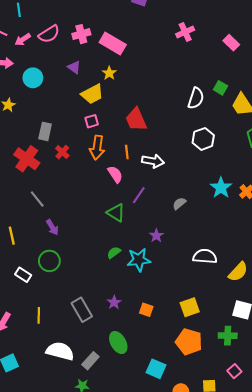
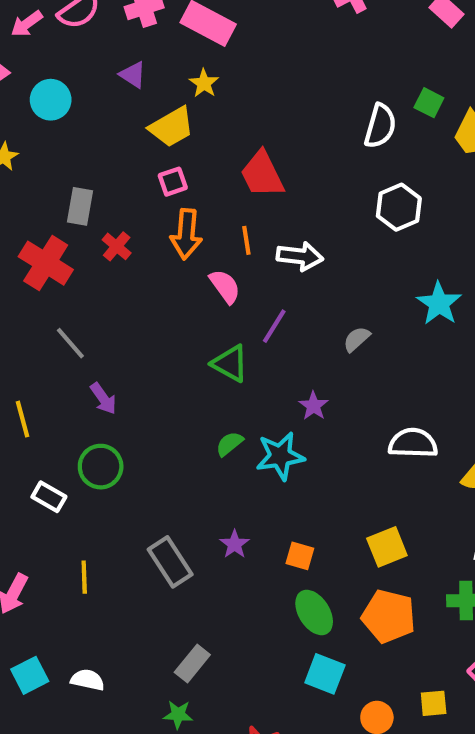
green ellipse: (118, 343) -> (314, 612), moved
white semicircle: (60, 351) -> (88, 680), moved, size x0.6

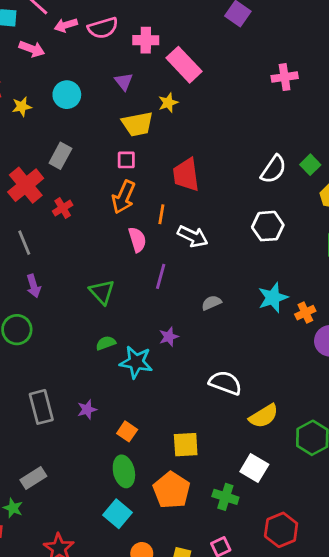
cyan circle: (51, 100) -> (67, 95), moved
red cross: (117, 246) -> (63, 208), moved
purple line: (274, 326) -> (161, 276), turned -35
green triangle: (230, 364) -> (102, 292), moved

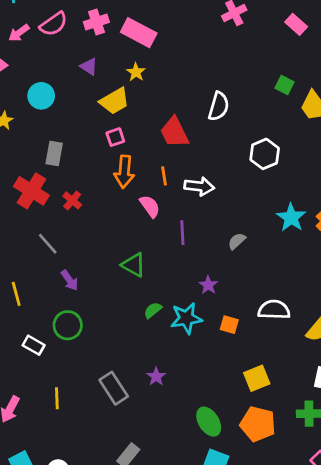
white semicircle: (274, 169) -> (219, 106), moved
orange square: (127, 431) -> (229, 325), moved

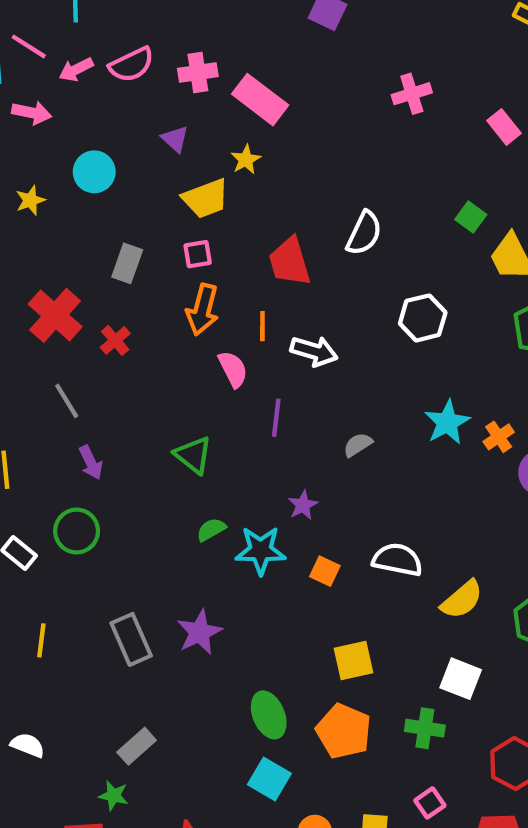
gray rectangle: (54, 153) -> (127, 263), moved
purple star: (156, 377) -> (199, 632), size x1.5

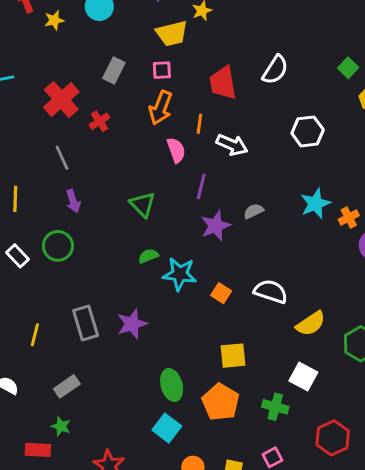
purple star: (303, 505) -> (216, 226), moved, size x1.5
yellow line: (41, 640) -> (35, 335), moved
gray rectangle: (137, 746) -> (67, 386), moved

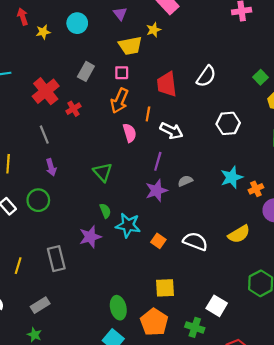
purple line: (201, 186) -> (158, 161), moved
green semicircle: (148, 256) -> (105, 211), turned 88
purple star: (132, 324) -> (90, 237), moved
yellow semicircle: (311, 324) -> (239, 234), moved

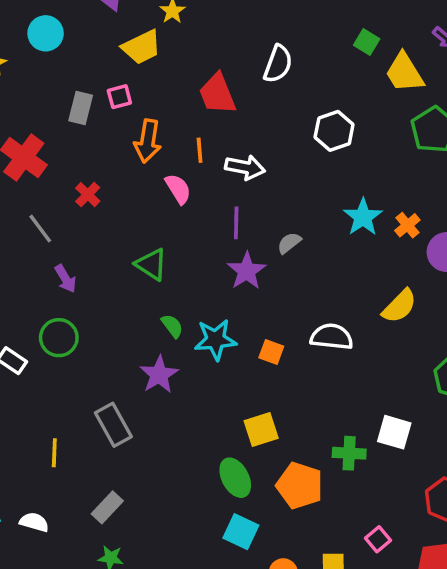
pink square: (122, 73) -> (119, 97), moved
red cross: (73, 109) -> (88, 195), moved
yellow square: (165, 288) -> (261, 430), moved
green cross: (195, 327) -> (349, 453), moved

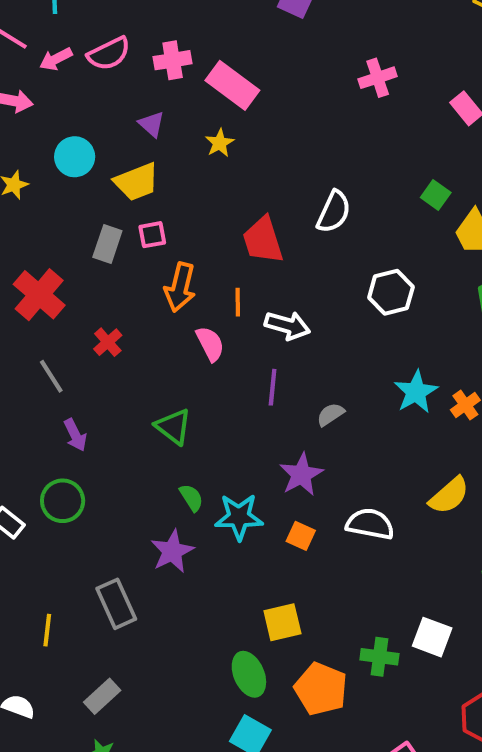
yellow trapezoid: (142, 47) -> (137, 182), moved
purple star: (247, 271) -> (301, 474), moved

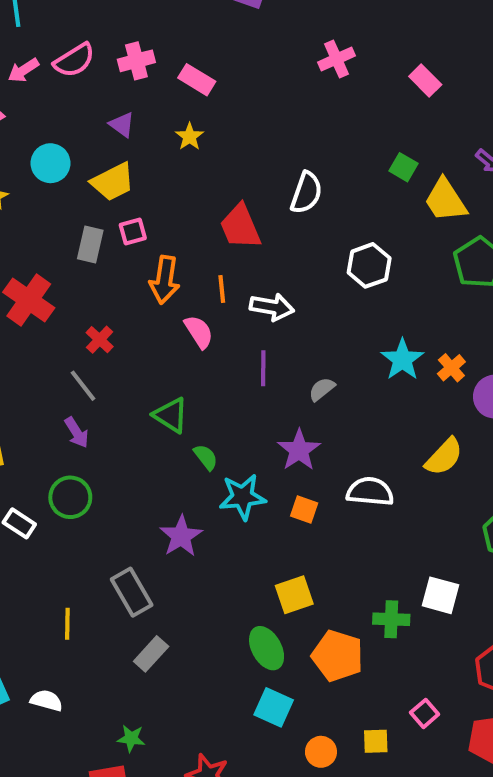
pink rectangle: (232, 85) -> (197, 80), size x0.7
gray line: (51, 376) -> (83, 386), moved
green semicircle: (191, 498) -> (206, 457), moved
gray rectangle: (102, 696) -> (151, 654), moved

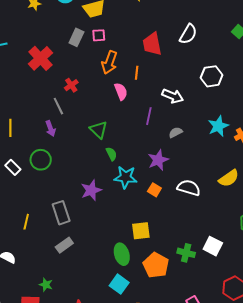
white arrow: (272, 307) -> (173, 96), moved

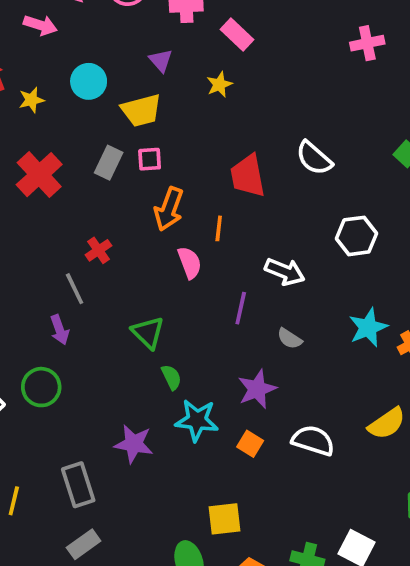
white semicircle: (188, 34) -> (314, 158), turned 100
red cross: (41, 58) -> (39, 175), moved
gray semicircle: (176, 132) -> (290, 339), turned -120
purple star: (91, 190) -> (134, 444), turned 30

